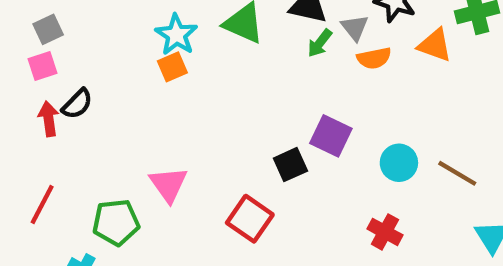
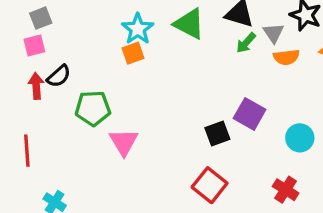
red line: (42, 204) -> (27, 151), turned -36
red square: (250, 219) -> (210, 185), moved
green pentagon: (116, 222) -> (93, 108), moved

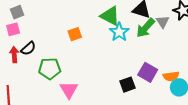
cyan star: (138, 29) -> (119, 32), moved
green arrow: (246, 43) -> (145, 28), size x1.5
orange semicircle: (286, 57) -> (171, 76), moved

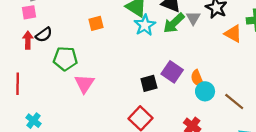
orange semicircle: (171, 76) -> (197, 78), turned 70

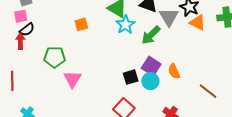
gray triangle: (193, 18) -> (169, 17), size x1.5
green arrow: (174, 23) -> (151, 35), moved
orange triangle: (233, 34) -> (198, 22), moved
black semicircle: (44, 35) -> (27, 30), moved
cyan circle: (205, 91) -> (150, 81), moved

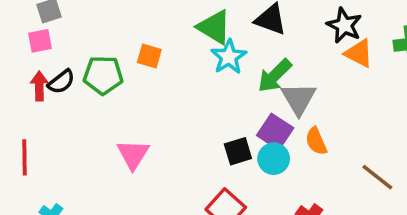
gray triangle: (169, 17) -> (299, 99), moved
orange square: (81, 24) -> (149, 56), turned 32
black semicircle: (27, 30) -> (61, 82), moved
green pentagon: (55, 57) -> (103, 75), moved

